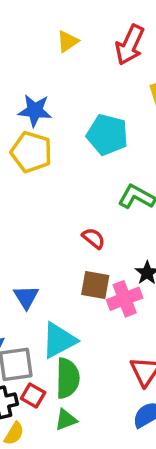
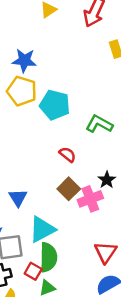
cyan pentagon: (107, 135) -> (55, 105), moved
brown square: (95, 285) -> (69, 189), turned 35
red square: (33, 395) -> (33, 271), moved

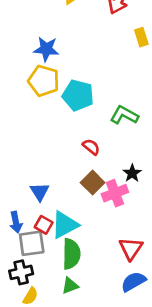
red square: (33, 271) -> (44, 225), moved

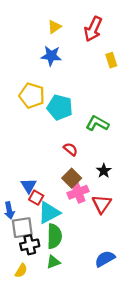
blue star: (46, 49) -> (51, 56), moved
pink cross: (115, 193) -> (78, 192), moved
red square: (44, 225) -> (36, 198), moved
red triangle: (131, 249) -> (102, 204), moved
black cross: (21, 272) -> (30, 245), moved

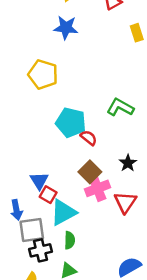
cyan pentagon: (60, 107) -> (71, 123), moved
green semicircle: (54, 236) -> (70, 240), size x0.6

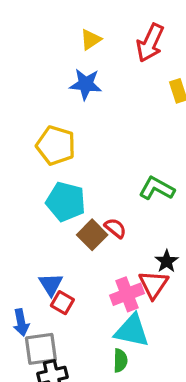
cyan pentagon: (71, 123) -> (66, 202), moved
brown square: (90, 172) -> (92, 235), moved
red triangle: (125, 202) -> (153, 284), moved
cyan triangle: (63, 212) -> (132, 331), moved, turned 40
green semicircle: (70, 240) -> (120, 360), moved

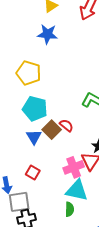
blue triangle: (51, 284) -> (34, 137), moved

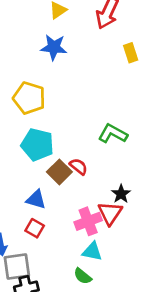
blue triangle: (34, 137) -> (36, 199), moved, turned -42
cyan triangle: (77, 190) -> (92, 251), size x0.7
green semicircle: (70, 209) -> (83, 276), turned 128

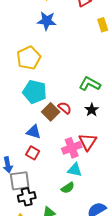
yellow pentagon: (29, 98) -> (29, 58), turned 30
black star: (121, 194) -> (92, 110), moved
green semicircle: (83, 276) -> (68, 188), turned -72

